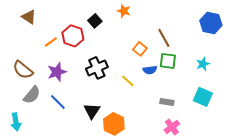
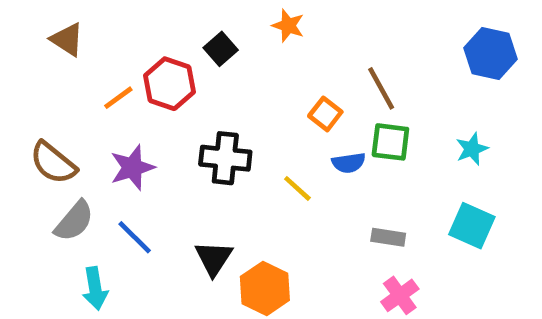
black cross: (97, 68) -> (225, 158), turned 30
cyan arrow: (16, 122) -> (95, 288), moved

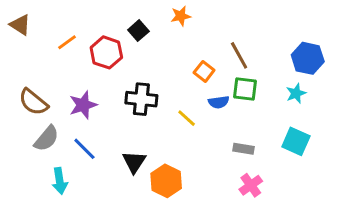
orange star: (288, 26) -> (181, 16), turned -30
brown triangle: (67, 40) -> (20, 25), moved
blue hexagon: (490, 53) -> (308, 58), moved
orange line: (118, 98) -> (67, 42), moved

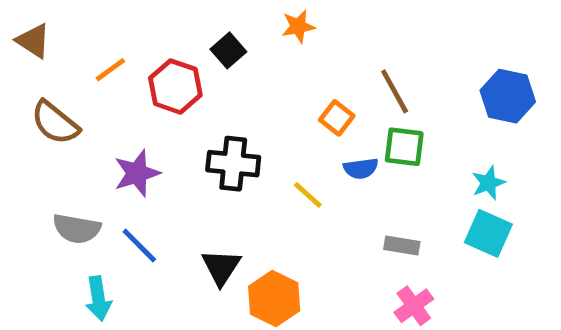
cyan star: (296, 93) -> (488, 183), moved
brown semicircle: (33, 102) -> (55, 123), moved
gray semicircle: (47, 139) -> (77, 229), turned 60

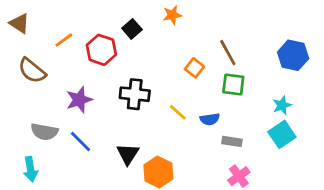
blue semicircle: (361, 168) -> (210, 119), moved
cyan square: (488, 233) -> (282, 134), turned 32
cyan arrow: (98, 298) -> (31, 169), moved

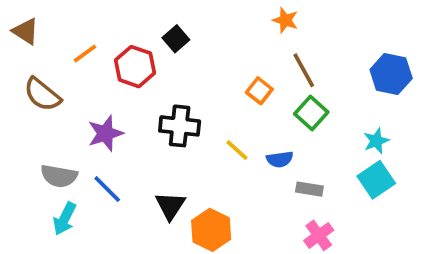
orange star: (172, 15) -> (285, 20), moved, turned 30
green square: (233, 84) -> (311, 113), turned 35
cyan arrow: (31, 169) -> (65, 219), moved, turned 35

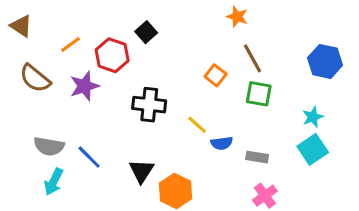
green square: (311, 113) -> (259, 94), turned -32
purple star: (105, 133) -> (84, 86), moved
blue semicircle: (280, 159) -> (222, 143), moved

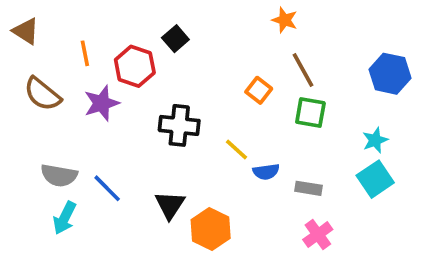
orange line: (71, 44) -> (85, 53), turned -65

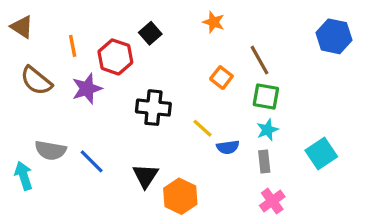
orange star: (285, 20) -> (214, 22), moved
blue hexagon: (390, 74) -> (334, 36), moved
cyan star: (375, 140) -> (267, 130), moved
gray rectangle: (309, 188) -> (264, 161), turned 75
cyan arrow: (65, 218) -> (24, 176), moved, turned 136

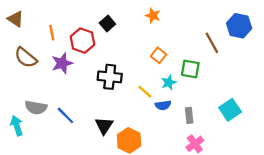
brown line: (259, 60) -> (212, 43), moved
cyan star: (267, 130) -> (169, 83), moved

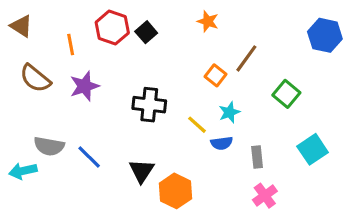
red hexagon: (82, 41) -> (112, 28), moved
brown line: (212, 43) -> (246, 58), moved, turned 65
green square: (190, 69) -> (286, 94), moved, turned 30
cyan arrow: (17, 126) -> (23, 171), turned -84

